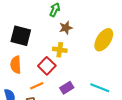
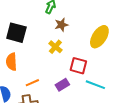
yellow cross: (60, 50) -> (55, 47), turned 32
red square: (47, 66) -> (78, 66), moved, turned -30

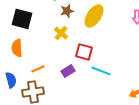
yellow ellipse: (99, 37) -> (94, 16), moved

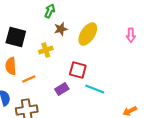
yellow cross: (61, 33) -> (46, 50), moved, turned 32
orange line: (38, 69) -> (29, 79), moved

